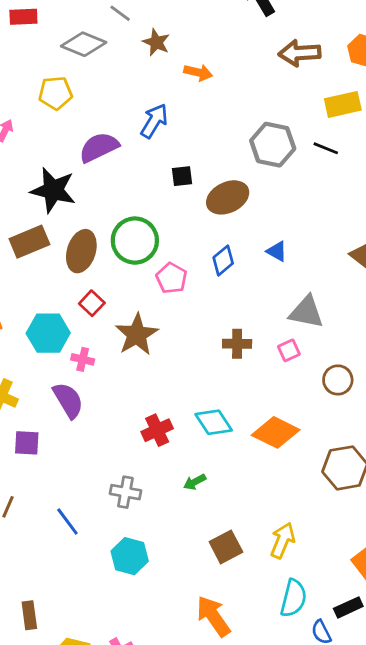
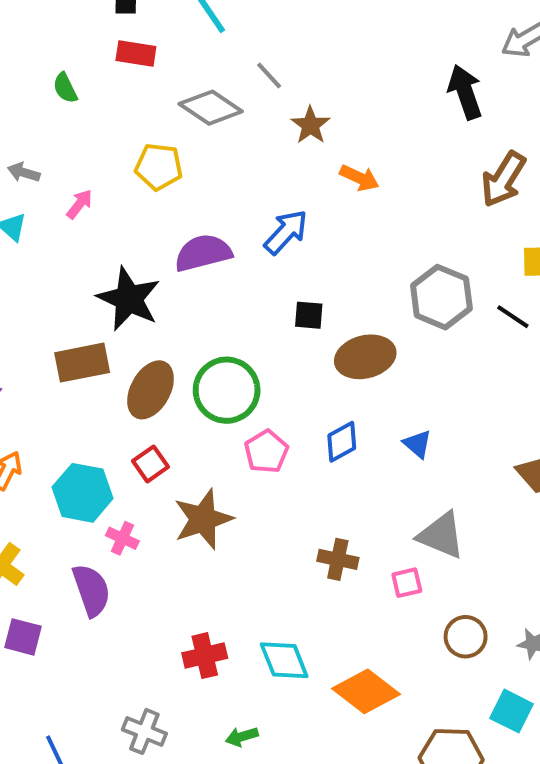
brown arrow: (300, 53) -> (503, 179), turned -66

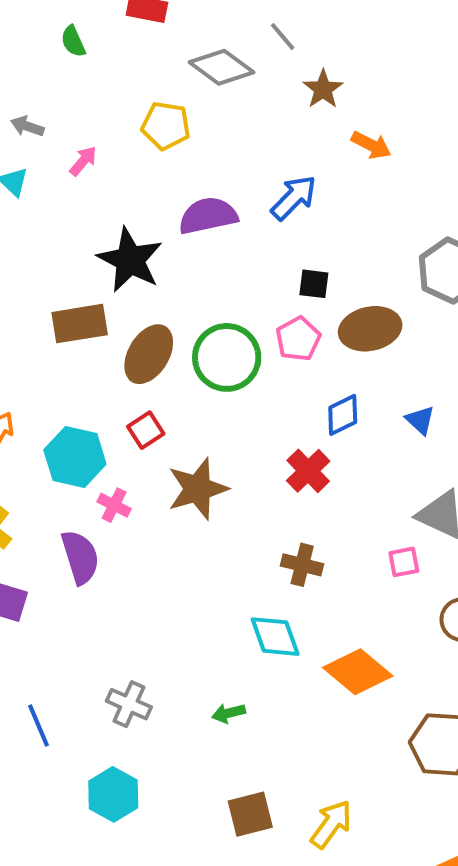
pink pentagon: (266, 452) -> (298, 339), moved
brown cross: (338, 559) -> (302, 565), moved
red cross: (205, 656) -> (308, 471), moved, turned -33

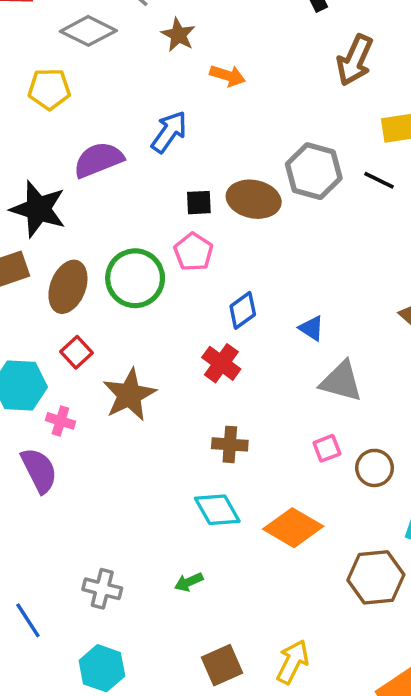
brown ellipse: (370, 329) -> (254, 199), moved, turned 33
blue triangle: (420, 420) -> (311, 328), moved
pink square: (404, 562) -> (327, 448), moved

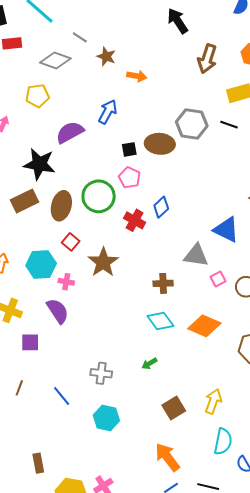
blue triangle: (311, 328) -> (226, 230), moved, size x1.8
red cross: (221, 363) -> (135, 220), moved
gray triangle: (341, 381) -> (196, 255), moved

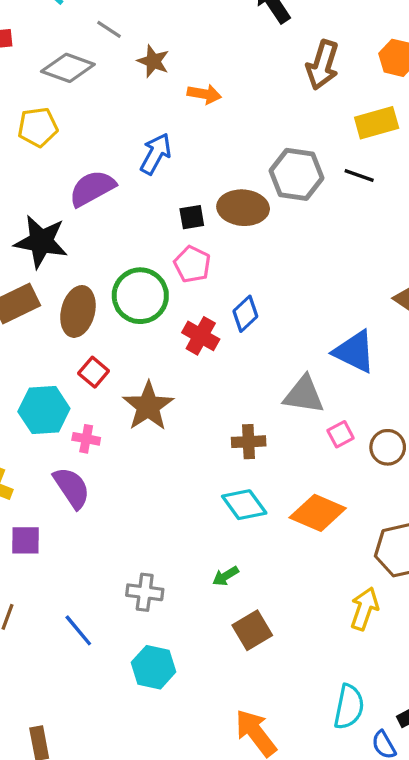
yellow arrow: (213, 401) -> (364, 609), moved
brown square: (174, 408) -> (252, 630), moved

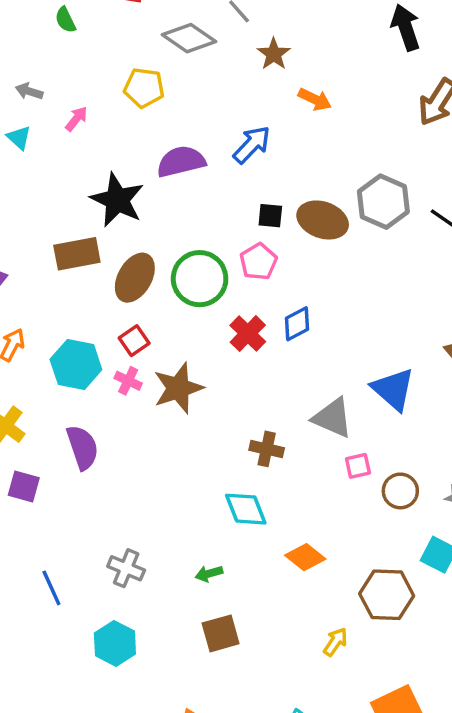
pink cross: (86, 439) -> (128, 381), moved
orange diamond: (318, 513) -> (305, 557), moved, size x0.7
yellow arrow: (364, 609) -> (335, 642), size x0.7

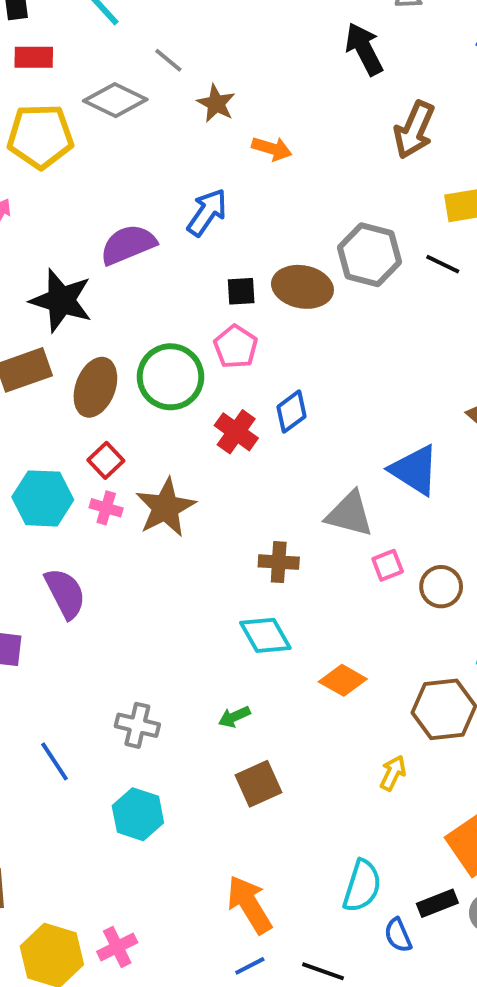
yellow pentagon: (144, 88) -> (40, 136), moved, size x1.4

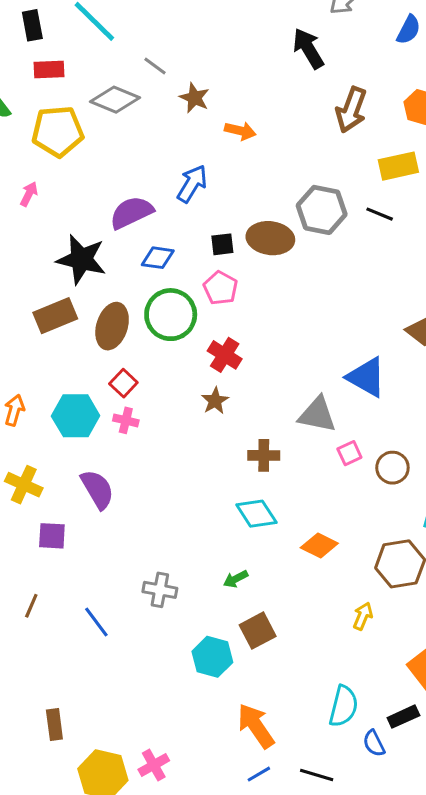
blue diamond: (291, 412) -> (158, 258), moved, turned 48
brown star: (166, 507) -> (215, 401), moved, size x0.6
cyan hexagon: (138, 814) -> (212, 657), moved

